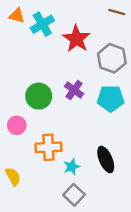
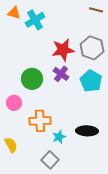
red star: (76, 39) -> (63, 50), moved, turned 30
cyan pentagon: (111, 99) -> (91, 81), turned 30
black ellipse: (106, 159) -> (87, 131), turned -65
gray square: (74, 195) -> (50, 160), moved

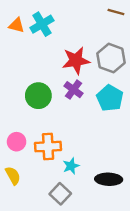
orange triangle: (14, 13) -> (17, 25), moved
pink circle: (14, 103) -> (17, 142), moved
black ellipse: (87, 131) -> (109, 179), moved

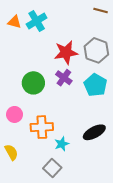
pink circle: (17, 142) -> (14, 114), moved
black ellipse: (109, 179) -> (94, 132), moved, turned -30

